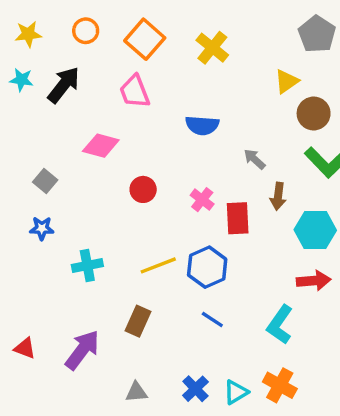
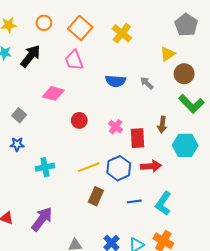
gray arrow: (255, 159) -> (147, 83), moved
red arrow: (314, 281) -> (151, 166), moved
blue line: (212, 319) -> (134, 201), moved, turned -40
brown rectangle: (138, 321) -> (96, 196), moved

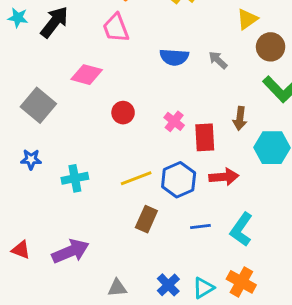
gray square: (19, 115) -> (38, 105), size x1.6
blue star: (17, 144) -> (31, 159), moved
purple arrow: (42, 219) -> (70, 251), turned 30

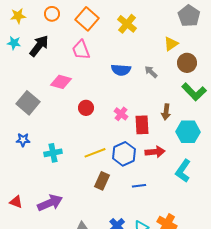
cyan L-shape: (241, 229) -> (183, 171), moved

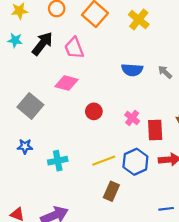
pink trapezoid: (81, 50) -> (74, 48), moved
blue line: (139, 186) -> (166, 209), moved

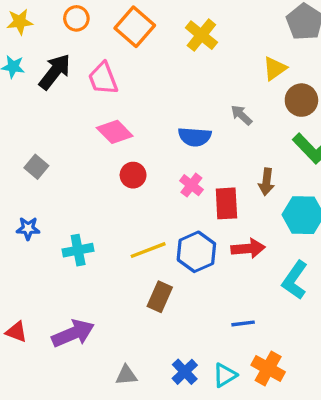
blue semicircle: (132, 70) -> (195, 137), moved
pink diamond: (66, 83) -> (115, 132), moved, turned 30
gray square: (30, 106) -> (36, 167), size x0.6

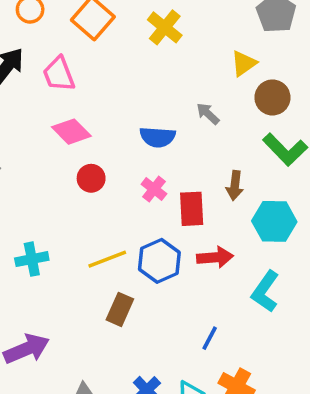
blue line: (243, 323) -> (210, 338), turned -55

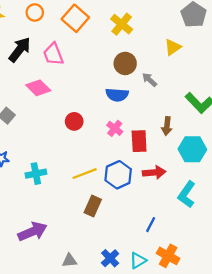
brown circle: (272, 97) -> (125, 63), moved
pink diamond: (71, 132) -> (38, 88), moved

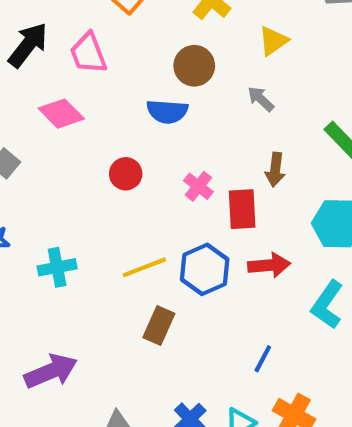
yellow triangle: (173, 47) -> (273, 41), moved
brown circle: (125, 63) -> (194, 66), moved
blue semicircle: (117, 95) -> (167, 111), moved
brown arrow: (167, 126) -> (275, 170), moved

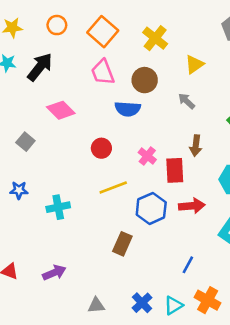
pink trapezoid: (88, 53) -> (103, 72), moved
yellow line: (144, 267) -> (113, 187), moved
purple arrow: (51, 371) -> (54, 273), size x0.7

